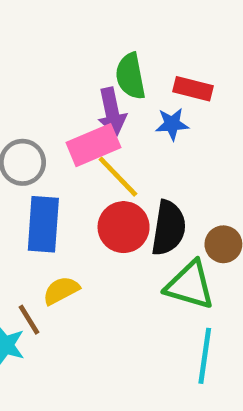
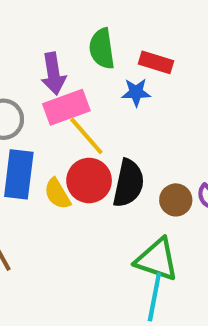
purple arrow: (112, 112) -> (53, 74), moved
green triangle: (190, 285) -> (157, 260), moved
yellow semicircle: (61, 290) -> (57, 194), moved, turned -96

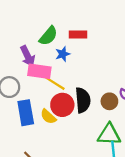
green semicircle: (102, 49) -> (48, 36), turned -115
blue star: (136, 92) -> (63, 54), moved
pink rectangle: (66, 107) -> (39, 71), turned 45

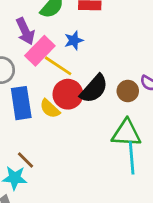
blue star: (63, 54) -> (74, 40), moved
pink rectangle: (39, 71) -> (40, 51), turned -55
black semicircle: (83, 100) -> (94, 89), turned 45

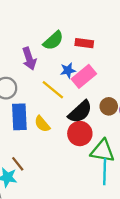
pink rectangle: (40, 51) -> (84, 76), moved
brown circle: (128, 91) -> (109, 106), moved
red circle: (68, 94) -> (80, 134), moved

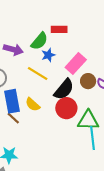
green semicircle: (53, 41) -> (39, 41), moved
purple arrow: (29, 59) -> (13, 50), turned -48
pink rectangle: (84, 76) -> (76, 64), moved
brown line: (18, 164) -> (13, 118), moved

